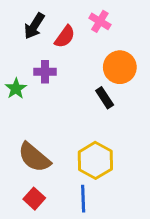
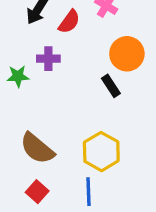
green star: (16, 89) -> (18, 76), turned 30

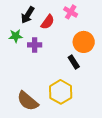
green star: (18, 76) -> (16, 36), moved
yellow hexagon: (101, 152) -> (61, 92), moved

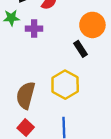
brown semicircle: (28, 101) -> (26, 95), turned 65

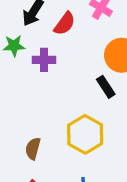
brown semicircle: (26, 95) -> (33, 149), size x0.6

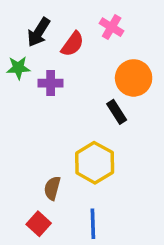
brown semicircle: (33, 149) -> (52, 188), moved

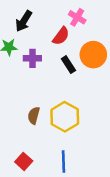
red semicircle: (73, 44) -> (61, 36), moved
black rectangle: (117, 112) -> (68, 65), moved
brown semicircle: (52, 188) -> (34, 115), moved

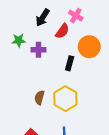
black arrow: (24, 21) -> (43, 18), moved
black rectangle: (68, 65) -> (70, 63), moved, turned 48

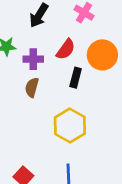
red semicircle: (62, 31) -> (66, 49), moved
brown semicircle: (39, 98) -> (32, 87), moved

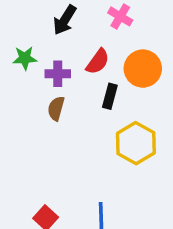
yellow hexagon: (70, 125) -> (136, 143), moved

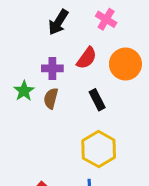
green star: (25, 58) -> (24, 91), moved, turned -30
black rectangle: (110, 96) -> (97, 100), moved, turned -42
yellow hexagon: (136, 143) -> (99, 149), moved

